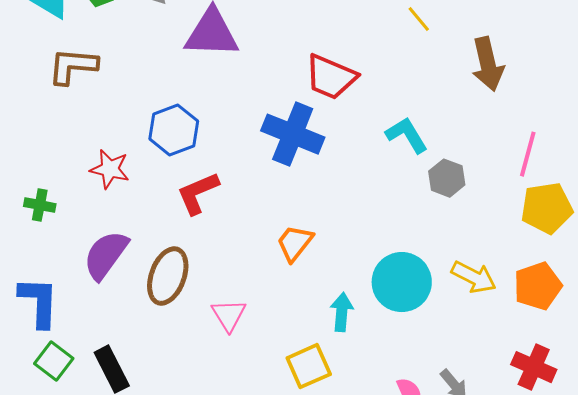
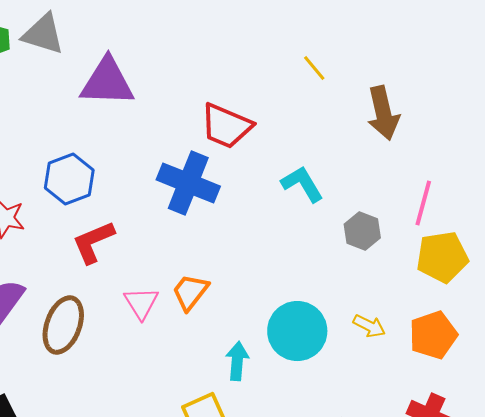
gray hexagon: (447, 178) -> (362, 231), moved
yellow arrow: (474, 277) -> (369, 326), size x0.7
pink triangle: (229, 315) -> (141, 303), moved

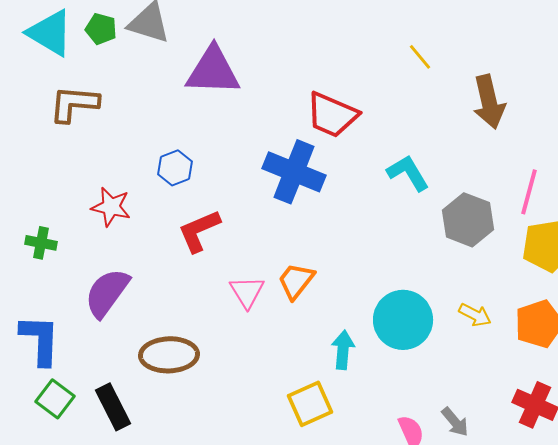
blue hexagon: (69, 179) -> (175, 168), size x0.7
gray hexagon: (362, 231) -> (468, 220), size x1.4
brown ellipse: (63, 325) -> (169, 355), moved, turned 68

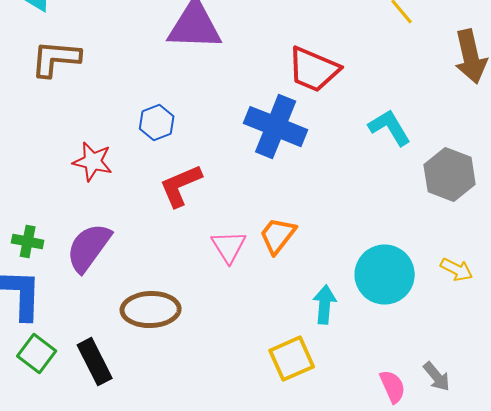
green cross: (41, 243) -> (28, 242), moved

